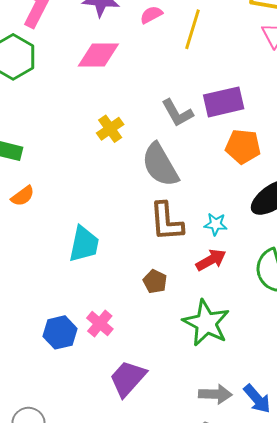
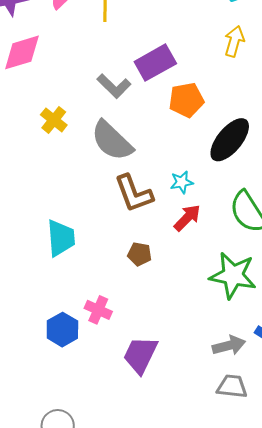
green star: (206, 323) -> (233, 275), moved

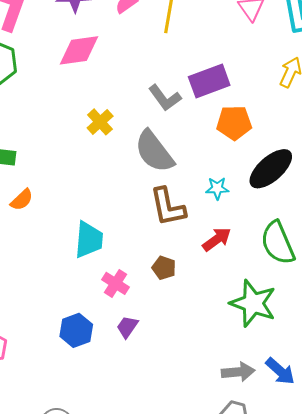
cyan star: (182, 182) -> (217, 188), moved
pink cross: (98, 310) -> (116, 283), moved
purple trapezoid: (140, 355) -> (127, 327), moved, size x0.6

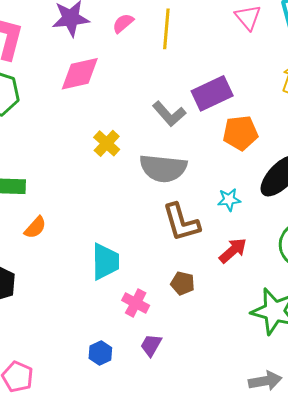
gray semicircle: (154, 151) -> (163, 168), turned -42
blue hexagon: (76, 330) -> (100, 353), size x0.7

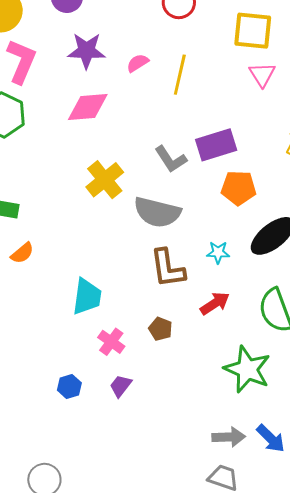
yellow cross: (107, 143) -> (105, 180), size x1.4

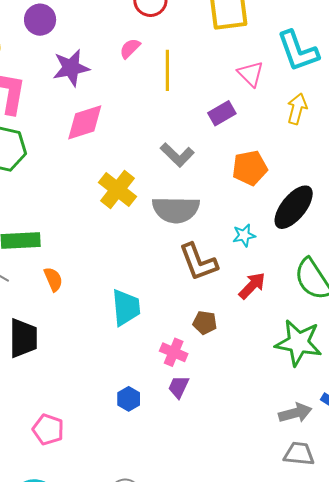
pink semicircle: (138, 63) -> (130, 48), moved
pink triangle: (262, 75) -> (251, 74), moved
purple rectangle: (216, 145) -> (222, 113), moved, size x0.7
orange semicircle: (22, 253) -> (53, 279), turned -60
pink cross: (111, 342) -> (174, 352), moved

